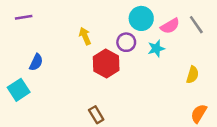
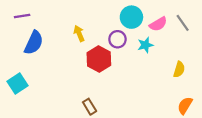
blue semicircle: (36, 62) -> (34, 43), moved, size x1.5

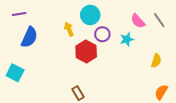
cyan circle: (131, 17) -> (90, 15), moved
pink semicircle: (158, 24) -> (138, 21), turned 77
cyan square: (17, 83) -> (15, 73), turned -30

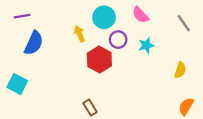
pink semicircle: (138, 21) -> (140, 15), moved

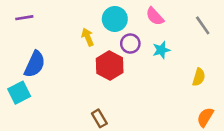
blue semicircle: (34, 43) -> (35, 64), moved
cyan square: (17, 84) -> (19, 93), turned 36

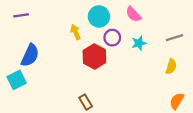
gray line: (203, 25) -> (174, 38), moved, turned -72

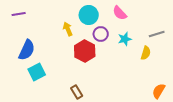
yellow semicircle: (171, 67) -> (146, 53), moved
cyan square: (17, 80) -> (37, 72), moved

